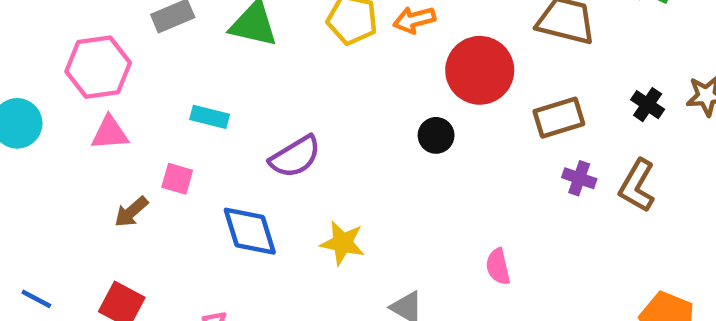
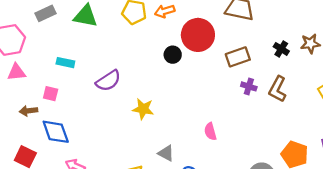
black circle: (436, 135) -> (173, 55), moved
brown arrow: (131, 212) -> (28, 111), turned 36
blue diamond: (250, 231) -> (56, 132), moved
yellow star: (342, 243) -> (143, 109), moved

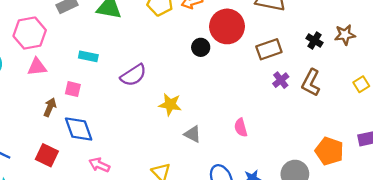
purple cross: (249, 86) -> (281, 80), turned 35
brown arrow: (28, 111) -> (50, 107), turned 120
gray triangle: (166, 153) -> (193, 134), moved

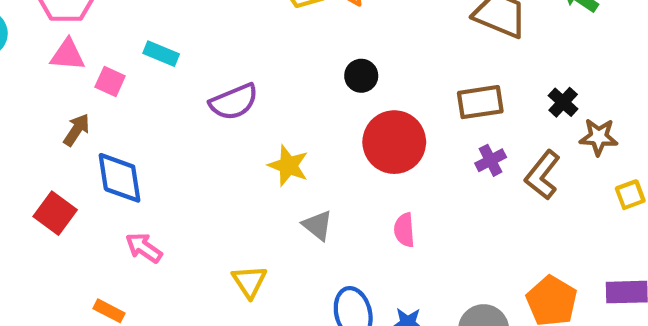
red circle: (227, 26) -> (394, 142), moved
brown star: (345, 35) -> (599, 137), moved
pink square: (73, 89) -> (110, 81), moved

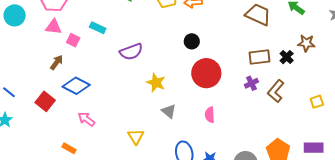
brown rectangle: (480, 102) -> (259, 57), moved
brown star: (599, 137) -> (306, 43), moved
blue diamond: (120, 178) -> (76, 86), turned -56

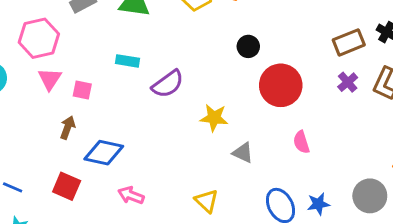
pink triangle: (54, 27) -> (50, 79), turned -48
cyan rectangle: (98, 28) -> (127, 61), moved

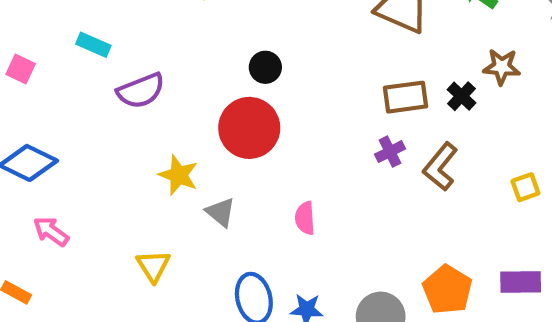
red circle: (281, 85) -> (249, 128), moved
yellow star: (214, 118) -> (178, 175), moved

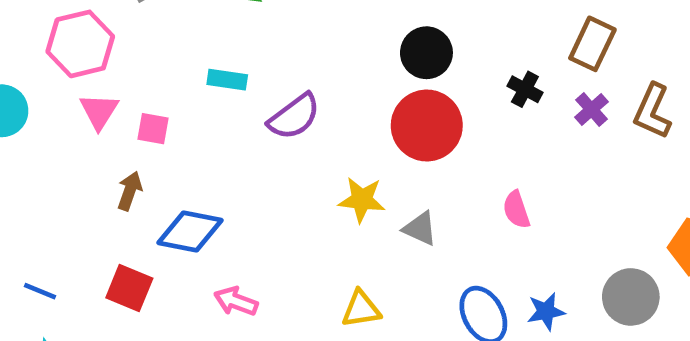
black circle: (265, 67) -> (426, 53), size x1.4
black cross: (462, 96) -> (525, 89), moved
brown rectangle: (405, 97) -> (592, 44), turned -42
yellow triangle: (153, 266) -> (361, 309), turned -51

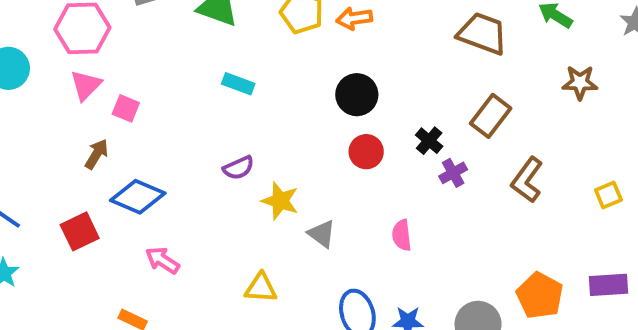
cyan rectangle: (227, 80) -> (238, 84), moved
purple cross: (591, 109) -> (453, 173), moved
purple semicircle: (294, 117) -> (239, 168), moved, size x0.7
red circle: (427, 126) -> (366, 152), moved, size x0.6
red square: (129, 288) -> (80, 231), turned 30

